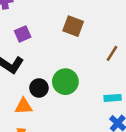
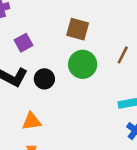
green circle: (65, 82) -> (83, 64), moved
black circle: (39, 88) -> (44, 79), moved

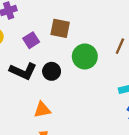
brown square: (78, 29) -> (60, 28), moved

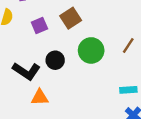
brown square: (60, 28) -> (71, 18), turned 36
black L-shape: (23, 71) -> (26, 71), moved

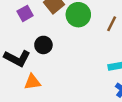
green circle: (91, 50) -> (78, 15), moved

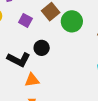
purple square: (25, 13) -> (25, 20), turned -32

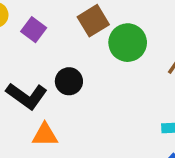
purple square: (25, 20) -> (34, 30), moved

